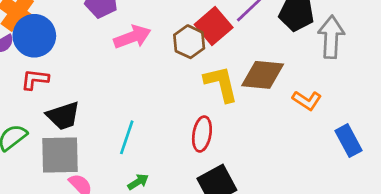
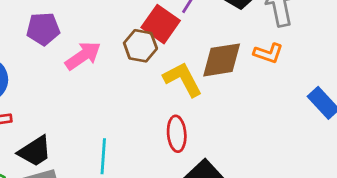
orange L-shape: (307, 100) -> (268, 53), moved

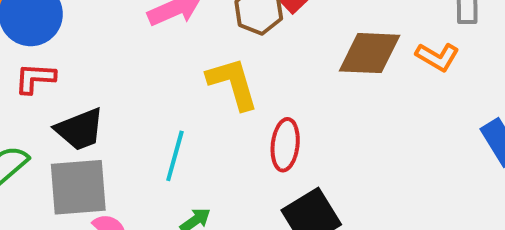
yellow L-shape: (183, 79) -> (233, 83), moved

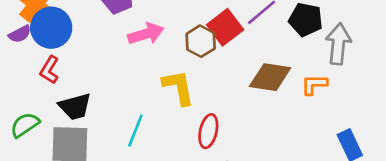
orange L-shape: (437, 57) -> (314, 84), turned 144
red L-shape: (35, 78) -> (49, 70), turned -68

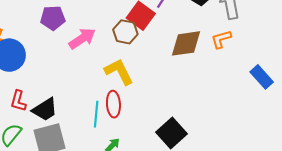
red L-shape: (49, 70) -> (18, 101), moved
red ellipse: (208, 131) -> (113, 104), moved

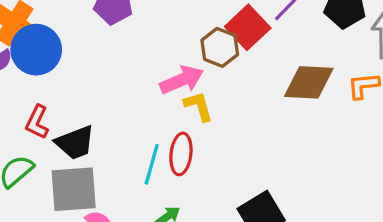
pink arrow: (82, 39) -> (182, 80), moved
yellow L-shape: (119, 72) -> (199, 106), size x0.7

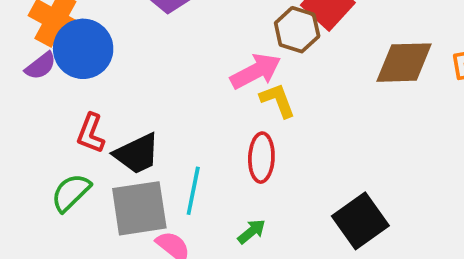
cyan line: (152, 164) -> (193, 191), moved

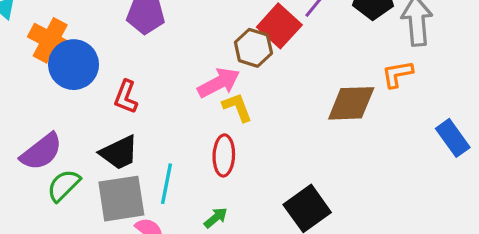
brown diamond: (404, 63) -> (351, 103), moved
purple semicircle: (41, 66) -> (41, 152), moved, size x1.6
red L-shape: (91, 133) -> (126, 97), moved

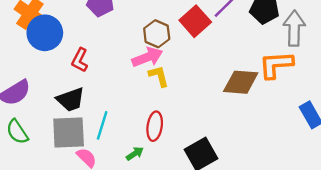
brown hexagon: (253, 48) -> (157, 34), moved
orange L-shape: (397, 74) -> (276, 65), size x1.5
red ellipse: (224, 155) -> (155, 126), moved
green semicircle: (64, 185) -> (17, 132), moved, turned -85

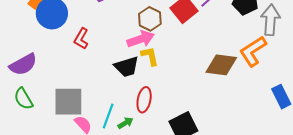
orange L-shape: (276, 65) -> (253, 51), turned -32
black trapezoid: (71, 99) -> (127, 67), moved
cyan line: (102, 125) -> (108, 116), moved

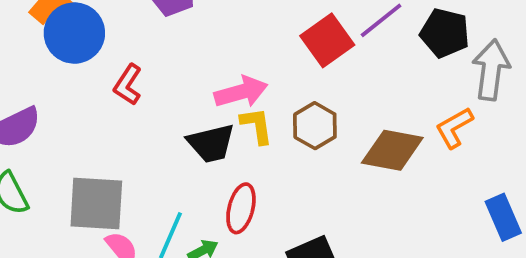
brown hexagon: (150, 19) -> (315, 126), moved
orange L-shape: (253, 51) -> (454, 128), size x0.7

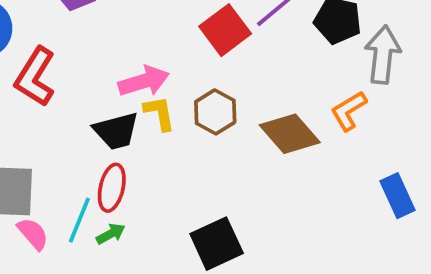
red L-shape: (128, 85) -> (35, 77), size x1.5
brown diamond: (392, 150) -> (290, 134), turned 40
red ellipse: (241, 208) -> (112, 188), moved

